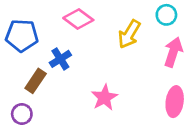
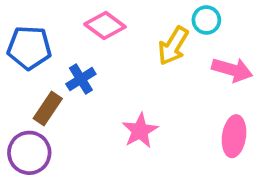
cyan circle: (166, 15) -> (206, 20), moved
pink arrow: (173, 52) -> (232, 70), turned 88
purple circle: (22, 114) -> (29, 153), size x1.5

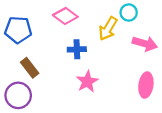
blue cross: (81, 79) -> (77, 49), moved, turned 30
brown rectangle: (48, 109) -> (30, 68), turned -72

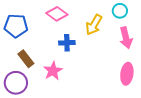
cyan circle: (129, 12) -> (120, 11), moved
pink arrow: (145, 44) -> (126, 38), turned 60
pink star: (87, 82) -> (53, 71), moved

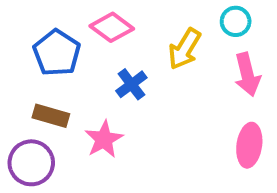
blue pentagon: (16, 26) -> (57, 53), moved, turned 30
blue cross: (67, 43) -> (131, 84), turned -35
brown rectangle: (26, 59) -> (51, 116), turned -36

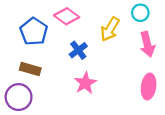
pink star: (104, 139) -> (85, 83), moved

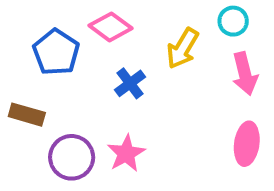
brown rectangle: (30, 69) -> (27, 115), moved
pink star: (85, 83) -> (126, 153), moved
purple circle: (19, 97) -> (72, 157), moved

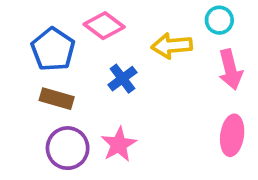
yellow arrow: (183, 48) -> (172, 46), turned 54
brown rectangle: (27, 115) -> (57, 99), moved

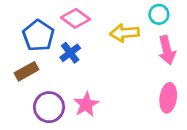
blue cross: (122, 79) -> (70, 53), moved
brown rectangle: (57, 99) -> (26, 71), moved, turned -45

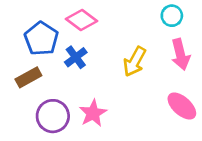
yellow arrow: (124, 33) -> (135, 62), moved, turned -56
pink ellipse: (168, 98) -> (182, 106), turned -56

